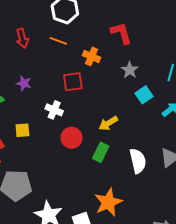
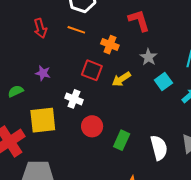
red square: (73, 82) -> (92, 70), turned 30
yellow arrow: (108, 123) -> (121, 79), moved
yellow square: (22, 130) -> (43, 120), size x1.8

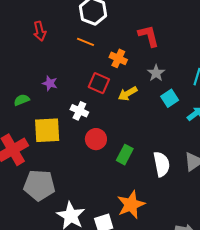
red arrow: (40, 28) -> (40, 31), moved

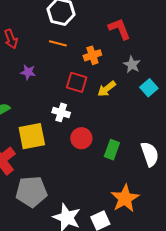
orange cross: (118, 58) -> (92, 55), turned -36
purple star: (50, 83) -> (28, 72), moved

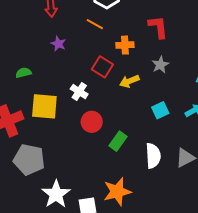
cyan square: (149, 88) -> (160, 110), moved

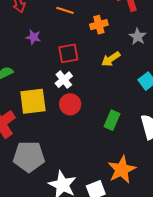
red square: (102, 67) -> (68, 53), moved, turned -30
white cross: (79, 92) -> (64, 80), turned 30
red circle: (92, 122) -> (70, 104), moved

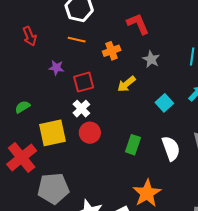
purple star: (33, 37) -> (56, 68), moved

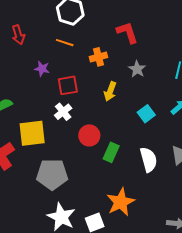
yellow arrow: (126, 84) -> (110, 91), turned -36
red circle: (90, 133) -> (89, 135), moved
gray pentagon: (53, 188) -> (52, 174), moved

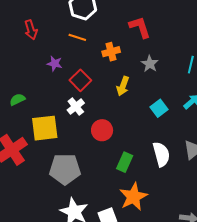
red square: (68, 85) -> (80, 80), turned -35
green rectangle: (111, 152) -> (125, 162), moved

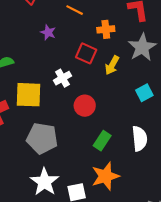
gray star: (150, 64) -> (142, 47), size x1.6
red square: (80, 80) -> (86, 53), moved, turned -30

